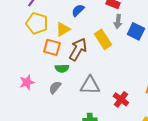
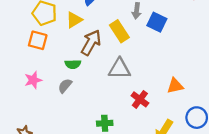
orange square: (52, 47) -> (38, 40), moved
gray triangle: (90, 85) -> (119, 69), moved

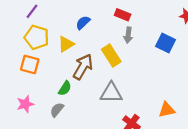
blue square: (157, 22) -> (166, 43), moved
green semicircle: (73, 64) -> (65, 88), turned -56

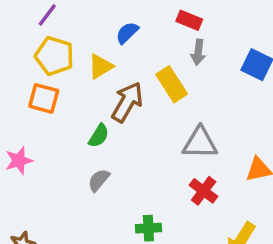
gray triangle: (111, 93) -> (200, 143), moved
pink star: (25, 104) -> (19, 161), moved
gray semicircle: (57, 110) -> (99, 180), moved

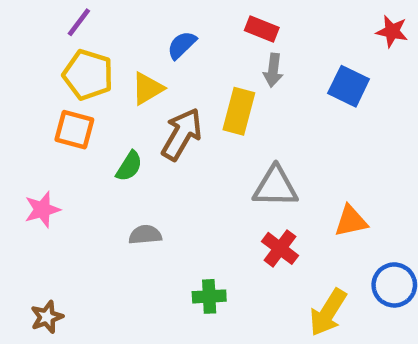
yellow rectangle: (172, 84) -> (239, 111), turned 48
green semicircle: (99, 136) -> (129, 166), moved
gray semicircle: (99, 180) -> (145, 235), turned 45

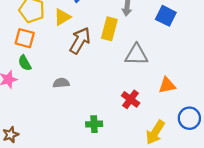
green semicircle: (129, 166) -> (25, 63), moved, turned 119
gray triangle: (275, 187) -> (136, 55), moved
gray semicircle: (145, 235) -> (61, 83), moved

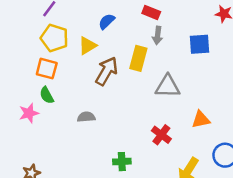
blue square: (166, 16) -> (200, 44), turned -30

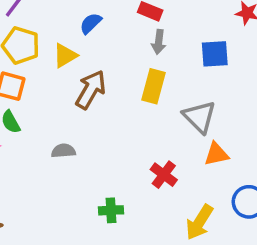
yellow rectangle: (138, 58) -> (154, 86), moved
gray triangle: (168, 86) -> (199, 117), moved, turned 44

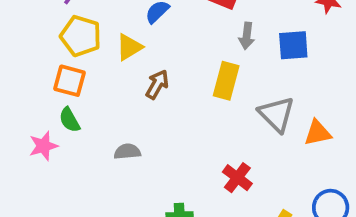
gray arrow: (159, 42) -> (247, 36), moved
brown arrow: (91, 90) -> (157, 84), size x0.7
orange triangle: (216, 154) -> (318, 133), moved

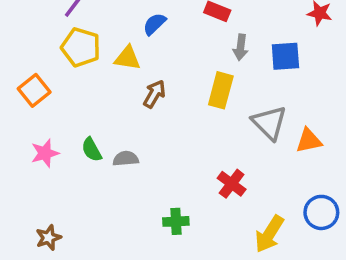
yellow triangle: (129, 47) -> (127, 58), turned 40
orange square: (70, 81) -> (34, 90), moved, turned 36
green semicircle: (70, 120) -> (92, 150), moved

